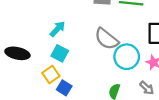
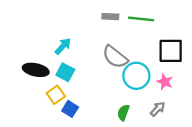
black ellipse: (17, 53) -> (36, 70), moved
gray arrow: (147, 88) -> (158, 109), turned -88

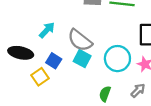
gray semicircle: (115, 57) -> (80, 40), moved
cyan square: (65, 72) -> (82, 59), moved
blue square: (70, 109) -> (54, 61), moved

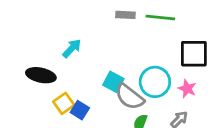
gray semicircle: (80, 40) -> (129, 97), moved
blue square: (54, 61) -> (80, 110), moved

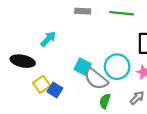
gray rectangle: (125, 15) -> (83, 11), moved

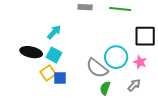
cyan square: (83, 67) -> (54, 55), moved
blue square: (55, 90) -> (60, 78), turned -32

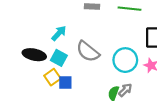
gray semicircle: (97, 68) -> (88, 51), moved
gray arrow: (134, 85) -> (125, 90), moved

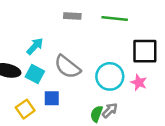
yellow square: (52, 77) -> (25, 109), moved
blue square: (65, 83) -> (52, 98), moved

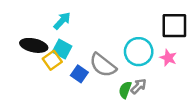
gray semicircle: (67, 67) -> (103, 65), moved
blue square: (52, 98) -> (79, 74), turned 35
yellow square: (25, 109) -> (52, 60), moved

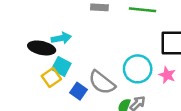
cyan arrow: (62, 21) -> (61, 38), turned 36
black ellipse: (34, 45) -> (42, 48), moved

